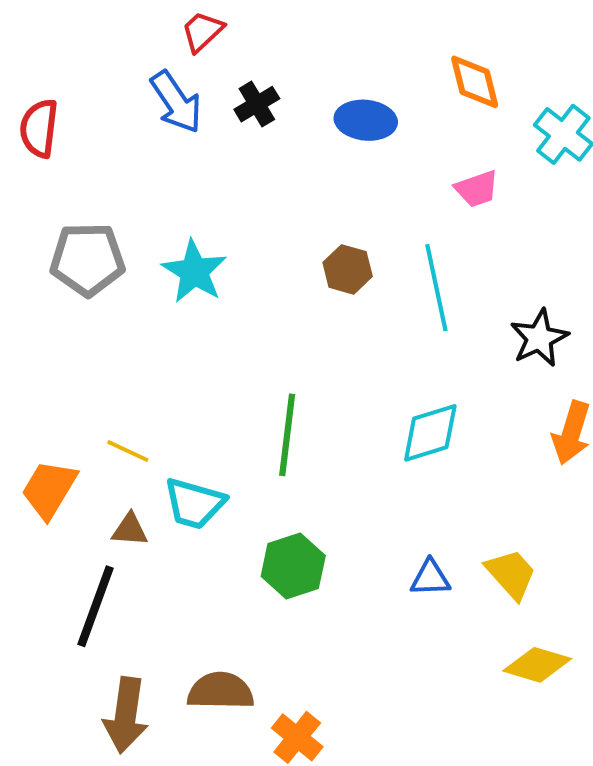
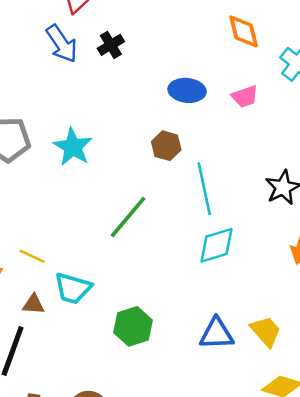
blue ellipse: (366, 120) -> (187, 90), moved
cyan line: (436, 288) -> (204, 189), moved
green line: (287, 435) -> (128, 217), moved, turned 33
blue triangle: (430, 578) -> (217, 334), size x1.4

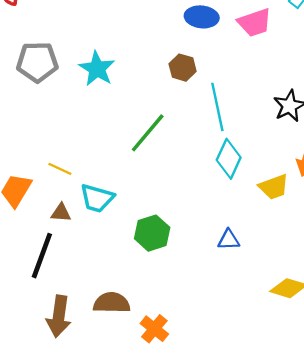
pink trapezoid: (245, 97) -> (255, 23), size x1.4
cyan diamond: (217, 245) -> (229, 159), turned -48
yellow trapezoid: (266, 331) -> (274, 187), moved, turned 112
blue triangle: (217, 334) -> (229, 240), size x0.7

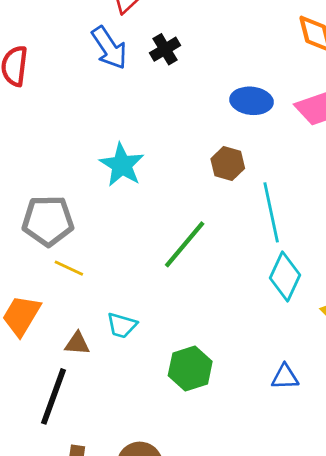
gray pentagon: (37, 62) -> (48, 221), moved
yellow line: (60, 169) -> (69, 268), moved
cyan trapezoid: (97, 198) -> (122, 325), size x0.7

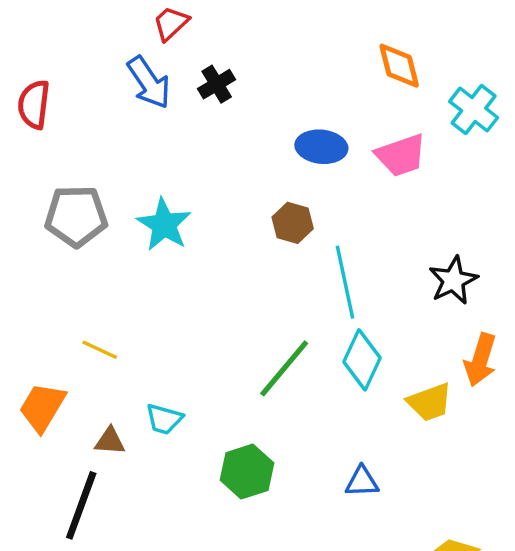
gray pentagon: (48, 221) -> (76, 216), moved
green line: (185, 244) -> (284, 368), moved

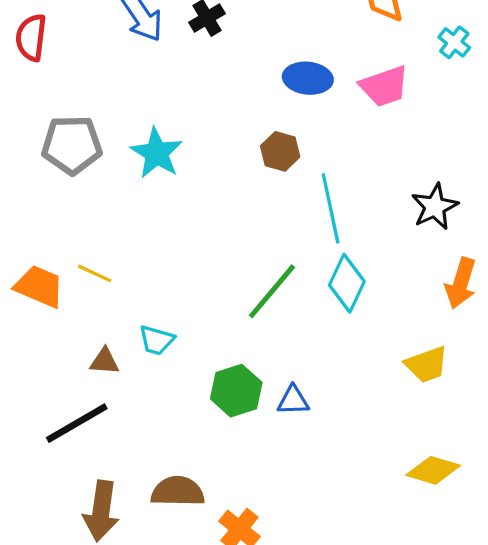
cyan cross: (474, 110) -> (454, 42), size x0.7
yellow trapezoid: (430, 402) -> (427, 365), moved
orange trapezoid: (42, 407) -> (39, 286), moved, turned 82
blue triangle: (362, 482) -> (293, 400), moved
black line: (81, 505) -> (77, 423), turned 40

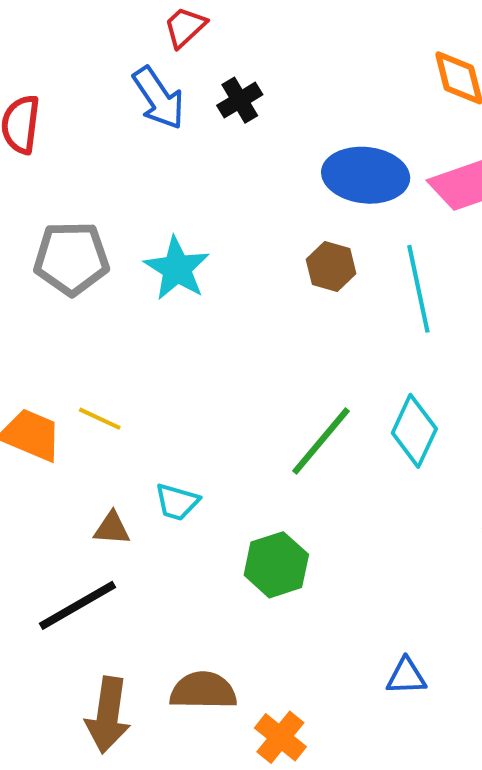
blue ellipse: (308, 78) -> (366, 175), size x1.4
cyan line: (331, 208) -> (418, 289), moved
blue triangle: (293, 400) -> (406, 676), moved

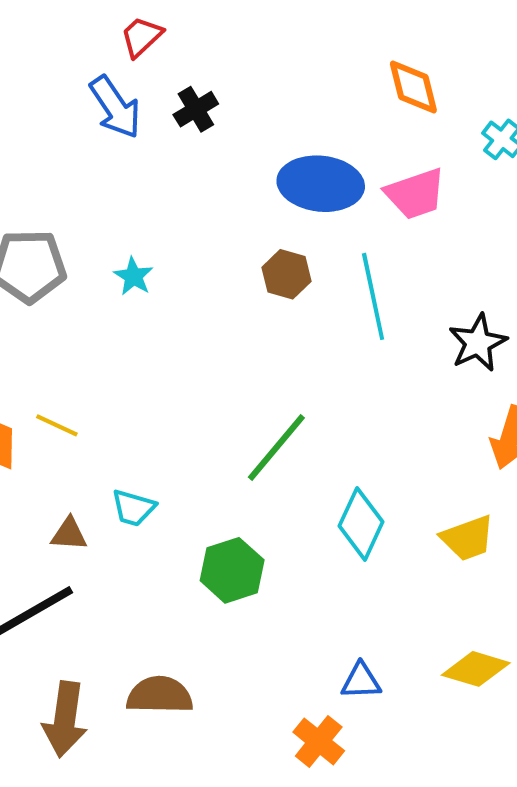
cyan star: (177, 269) -> (133, 276), size x0.6
cyan diamond: (414, 431) -> (361, 524), moved
orange cross: (280, 737) -> (319, 741), moved

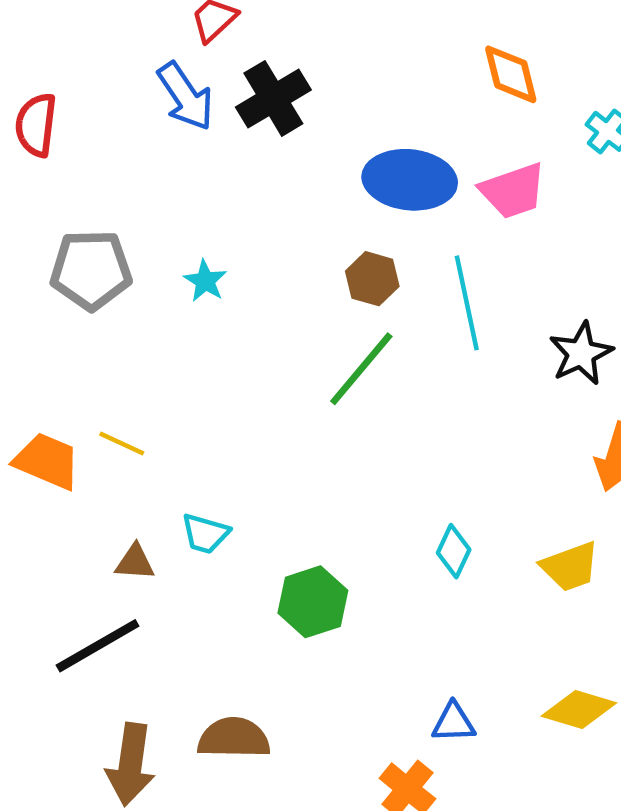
black cross: (196, 109) -> (273, 98), size x1.5
green line: (276, 447) -> (361, 369), moved
cyan diamond: (361, 524) -> (454, 551), size x0.7

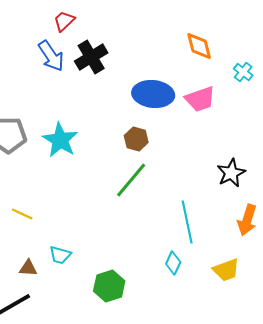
cyan star: (205, 281) -> (60, 140), size x1.8
cyan line: (467, 303) -> (187, 222), moved

